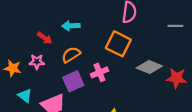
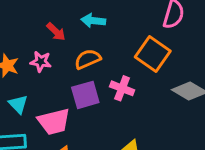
pink cross: (100, 72) -> (122, 88), turned 35

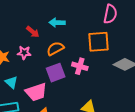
orange square: (153, 54) -> (99, 42), turned -35

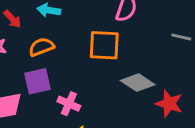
pink cross: (80, 66) -> (69, 104), moved

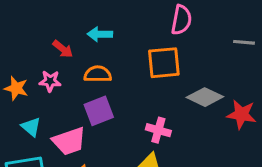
orange semicircle: (41, 47) -> (98, 74), turned 30
pink cross: (69, 104) -> (158, 130), moved

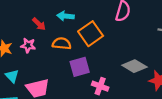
orange square: (164, 63) -> (91, 34), moved, turned -35
purple square: (99, 111) -> (80, 67), moved

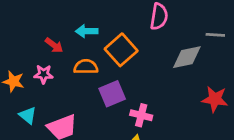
gray diamond: (134, 66) -> (187, 57), moved, turned -35

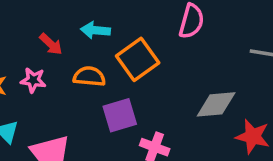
gray diamond: (187, 57) -> (216, 104), moved

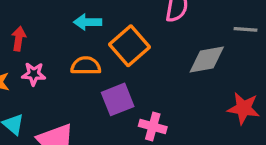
red arrow: (51, 44) -> (19, 39), moved, turned -120
gray diamond: (216, 104) -> (207, 59), moved

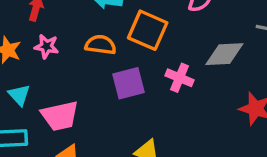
orange square: (130, 46) -> (148, 30), turned -33
pink cross: (153, 126) -> (180, 78), moved

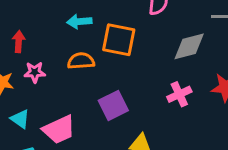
pink cross: (180, 78) -> (179, 94), moved, turned -35
purple square: (128, 83) -> (113, 106), moved

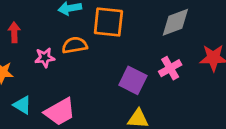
pink star: (35, 72) -> (45, 58), moved
purple square: (113, 106) -> (133, 80), moved, turned -32

